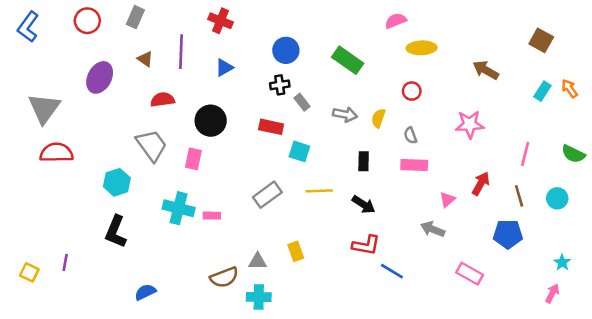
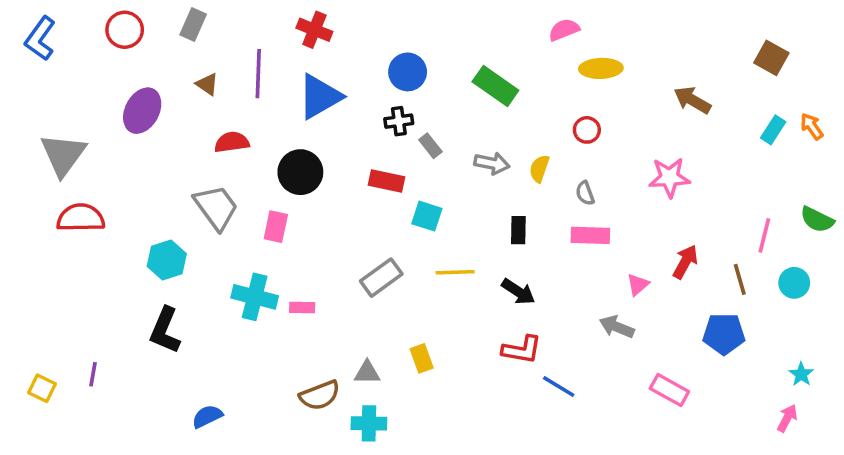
blue triangle: (224, 68) -> (320, 97), size x1.8
pink line: (525, 154) -> (764, 235), moved

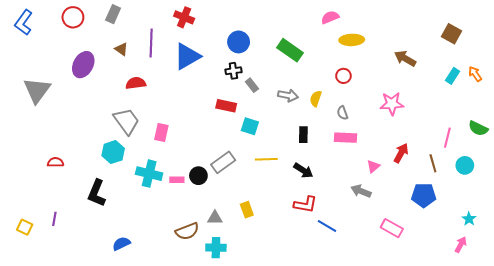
black circle: (300, 172) -> (198, 176), moved, size x0.7
red semicircle: (81, 218) -> (55, 162), moved, size x0.6
cyan hexagon: (167, 260) -> (113, 152), moved

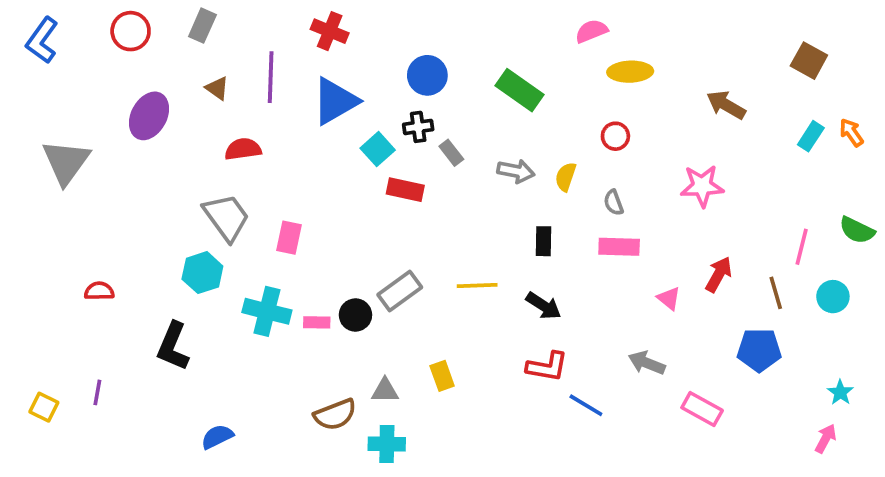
cyan square: (250, 126) -> (378, 149), moved, turned 30
pink triangle: (373, 166) -> (669, 298), turned -40
gray arrow: (361, 191) -> (647, 363), moved

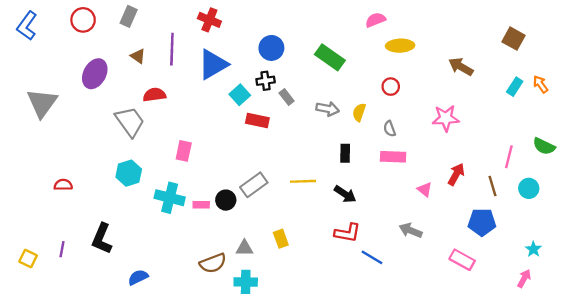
gray trapezoid: (226, 217) -> (130, 122), moved
black L-shape: (173, 346) -> (102, 239), moved
pink rectangle: (702, 409) -> (462, 260), moved

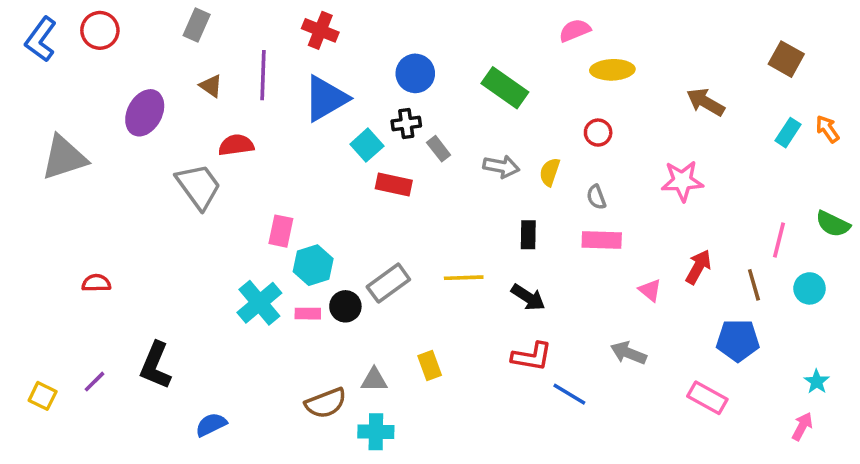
red circle: (83, 20) -> (100, 30), moved
gray triangle: (42, 103) -> (64, 158), turned 36
cyan hexagon: (129, 173) -> (313, 265), moved
cyan cross: (170, 198) -> (259, 303), turned 36
purple line: (62, 249) -> (95, 382), turned 35

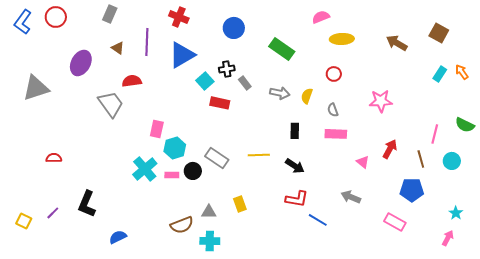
blue circle: (415, 73) -> (234, 28), moved
brown arrow: (706, 102) -> (397, 43), moved
gray rectangle: (388, 283) -> (217, 158), turned 70

